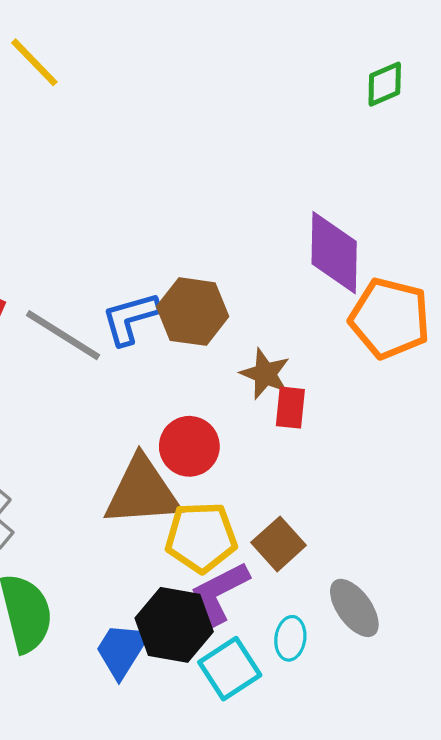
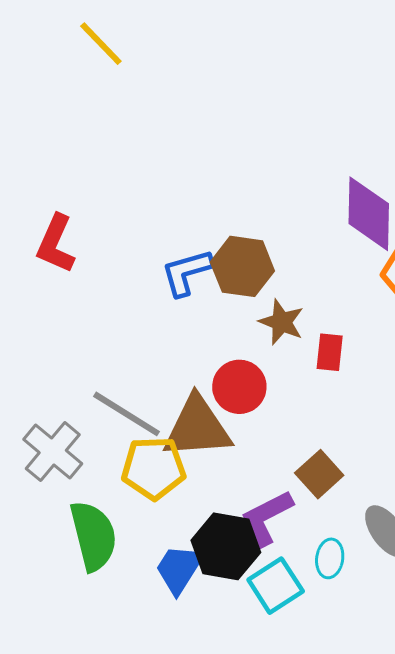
gray line: (63, 335) -> (126, 414), moved
brown star: (265, 374) -> (282, 322), moved
yellow pentagon: (201, 537) -> (154, 468), moved

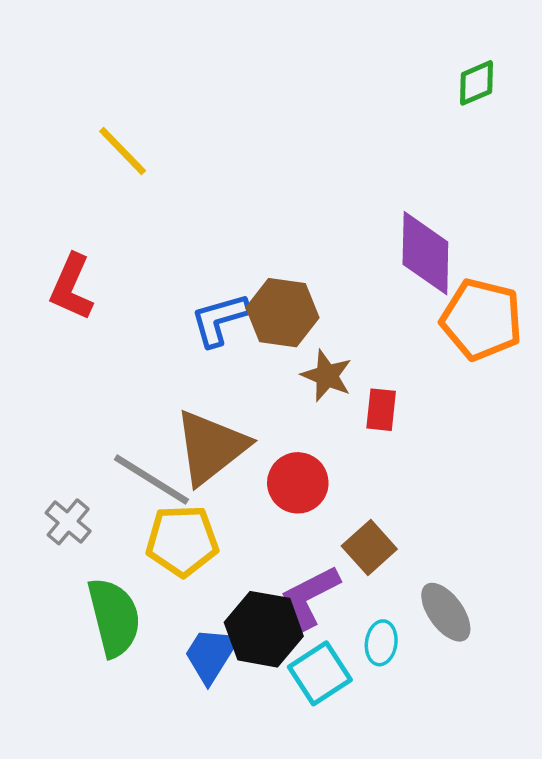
yellow line: (101, 44) -> (123, 151), moved
red circle: (239, 387) -> (298, 483), moved
brown triangle: (197, 427) -> (211, 447), moved, turned -34
gray cross: (53, 452) -> (68, 522), size x0.7

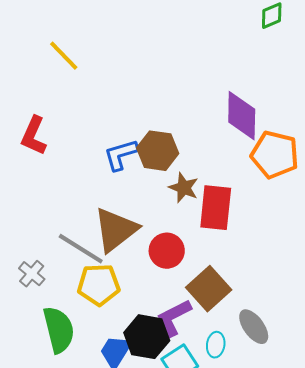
red rectangle: (381, 410) -> (216, 208), size x1.8
brown square: (369, 548) -> (209, 289), size x1.4

